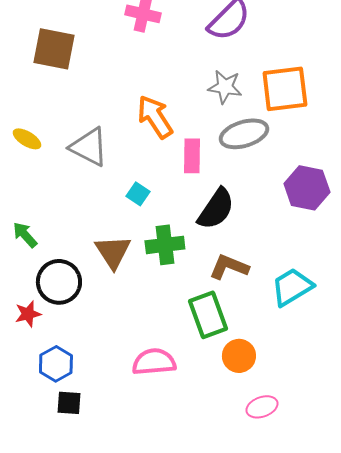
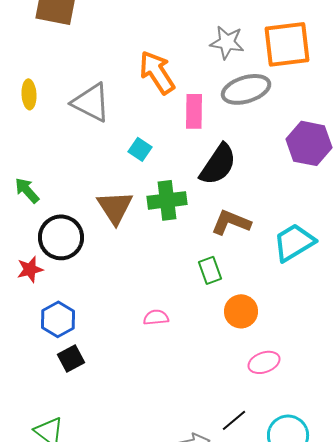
yellow ellipse: (27, 139) -> (29, 94), turned 56
green rectangle: (208, 315) -> (210, 270), size x0.6
pink semicircle: (154, 362) -> (156, 317), size x0.6
black square: (69, 403) -> (71, 358), turned -32

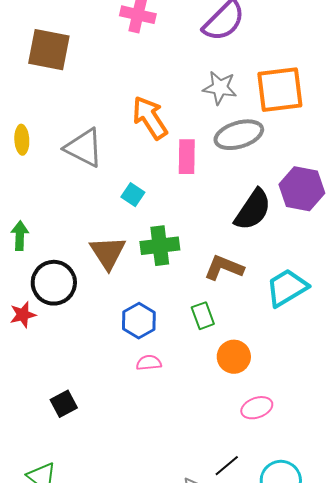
black semicircle: (218, 164) -> (253, 210), moved
green arrow: (27, 190) -> (20, 236), turned 44
blue hexagon: (58, 319) -> (139, 321), moved

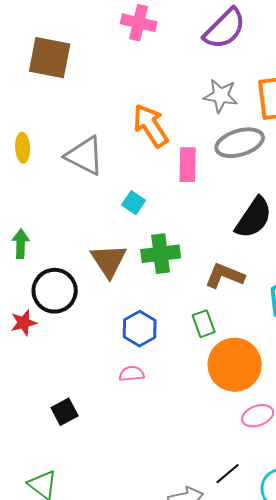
orange circle: (234, 357) -> (235, 365), size x1.6
pink semicircle: (149, 363) -> (132, 374), moved

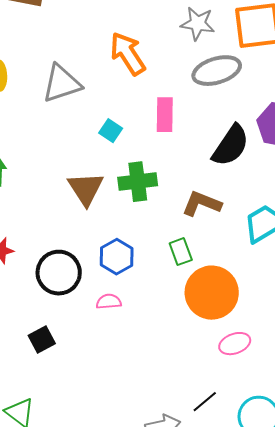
gray triangle: (85, 156) -> (62, 84), turned -45
pink rectangle: (188, 165) -> (165, 115), moved
black circle: (55, 291) -> (59, 273), moved

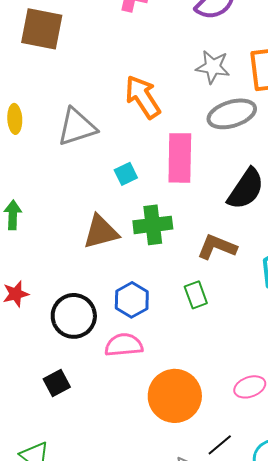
pink rectangle: (165, 115) -> (180, 158), size x1.4
cyan square: (111, 131) -> (126, 174), turned 30
brown triangle: (86, 189) -> (101, 232), turned 48
orange circle: (212, 293) -> (175, 396), moved
pink semicircle: (109, 302) -> (124, 345), size x1.5

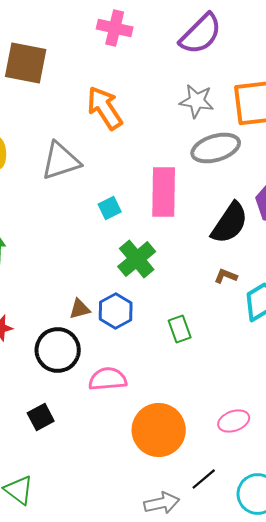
orange arrow: (143, 97) -> (105, 108), moved
green cross: (153, 225) -> (137, 259), turned -33
brown triangle: (101, 232) -> (80, 309), moved, size x0.6
brown L-shape: (217, 247) -> (226, 276), moved, size x0.6
blue hexagon: (132, 300) -> (116, 311), moved

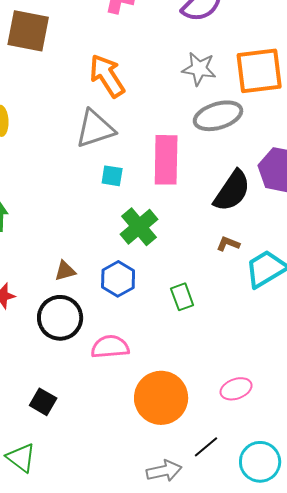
gray triangle: (61, 161) -> (95, 129), moved
cyan square: (110, 208) -> (112, 176), turned 35
brown triangle: (80, 309) -> (65, 271), moved
black square: (41, 417) -> (43, 402), moved, turned -32

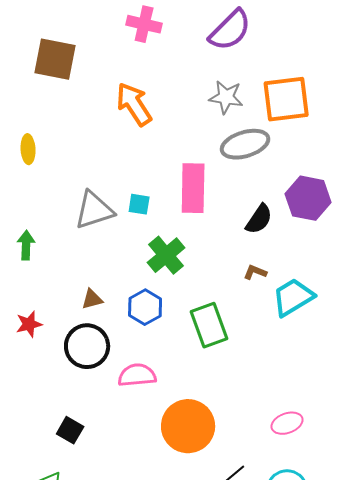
gray triangle: (95, 129) -> (94, 210), moved
black semicircle: (232, 191) -> (259, 219), size x0.7
green rectangle: (182, 297) -> (209, 325), size x1.6
pink ellipse: (236, 389) -> (287, 423), moved

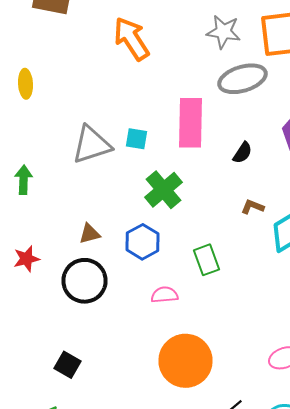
black semicircle: (259, 219) -> (242, 153), moved, size x0.7
green rectangle: (209, 325) -> (206, 260), size x0.7
pink semicircle: (137, 375) -> (164, 295), moved, size x0.7

